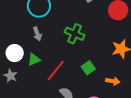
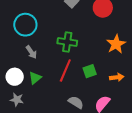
green square: (88, 68) -> (90, 71), turned 32
red line: (56, 71) -> (65, 71), moved

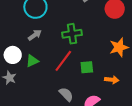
green cross: (67, 42) -> (72, 34), turned -30
gray arrow: (31, 52) -> (35, 35), turned -104

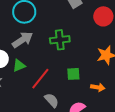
gray arrow: (35, 35) -> (22, 40), size x1.5
red line: (63, 61) -> (40, 79), moved

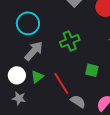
green square: (73, 74) -> (92, 70), turned 32
red line: (40, 79) -> (61, 83), turned -55

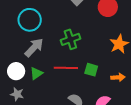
red line: (61, 83) -> (66, 68), moved, turned -60

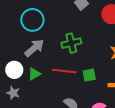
green square: (91, 70) -> (89, 75), turned -32

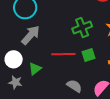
green cross: (71, 43) -> (82, 27), moved
green triangle: (34, 74) -> (35, 69), moved

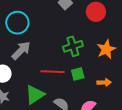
green triangle: (35, 69) -> (35, 95), moved, size x1.5

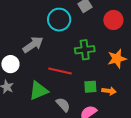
cyan circle: (17, 23) -> (59, 20), moved
green square: (78, 74) -> (90, 87), moved

